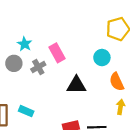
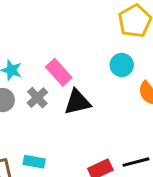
black triangle: (76, 85) -> (77, 102), moved

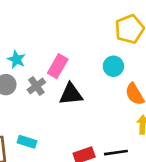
pink rectangle: (59, 72) -> (58, 66), turned 65

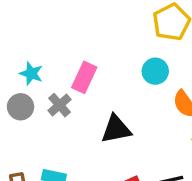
black triangle: (71, 94) -> (116, 129), moved

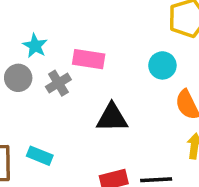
pink rectangle: (84, 77) -> (89, 59), turned 64

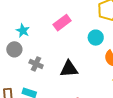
pink rectangle: (89, 59) -> (62, 23), moved, turned -42
gray cross: (58, 83) -> (36, 64), moved, turned -32

